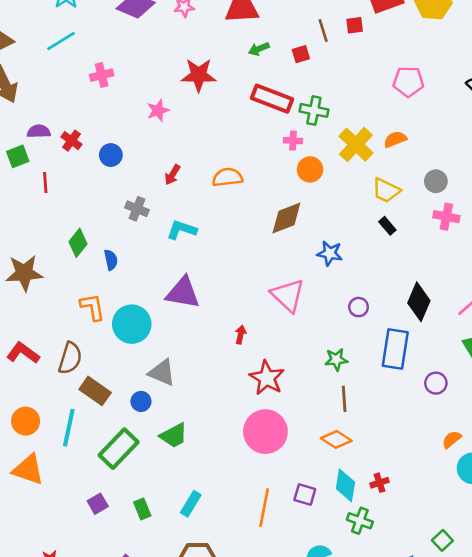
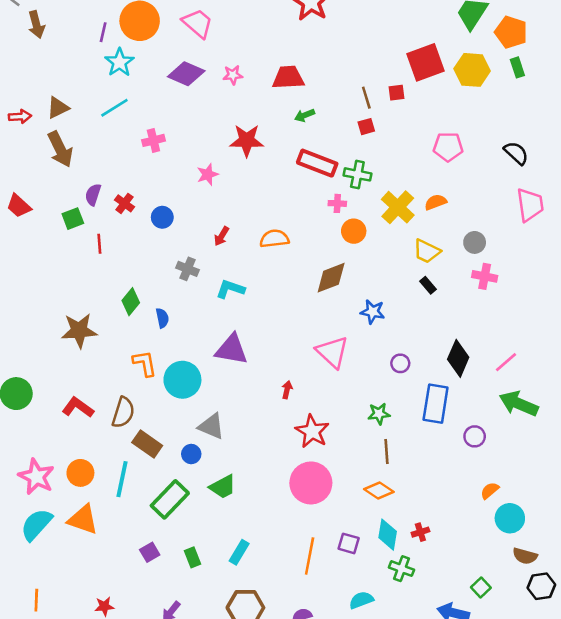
red square: (301, 54) -> (366, 127), moved
purple semicircle: (39, 131) -> (93, 195), turned -70

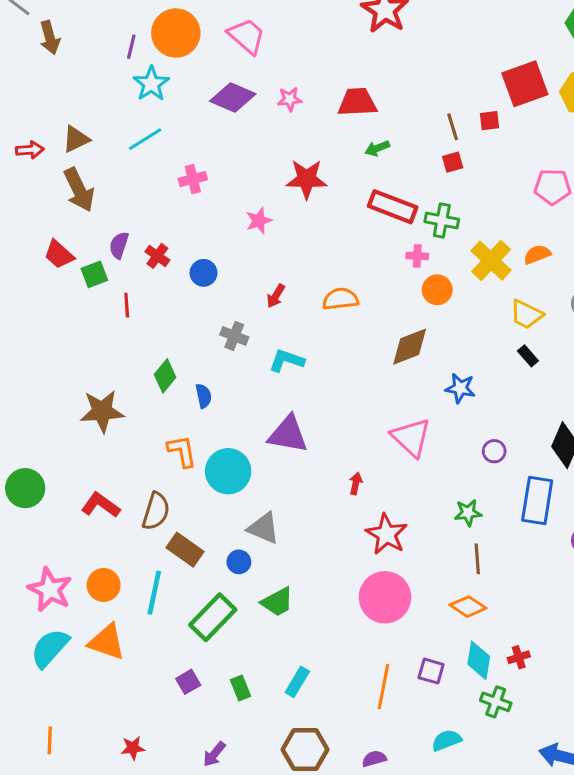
red trapezoid: (19, 206) -> (59, 254), moved

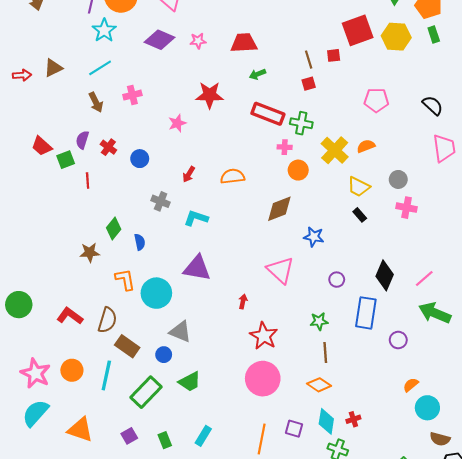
brown arrow: (79, 190) -> (96, 102), moved, size x0.7
brown star: (102, 411) -> (90, 252), moved, size x0.7
orange triangle: (107, 642) -> (80, 430), moved

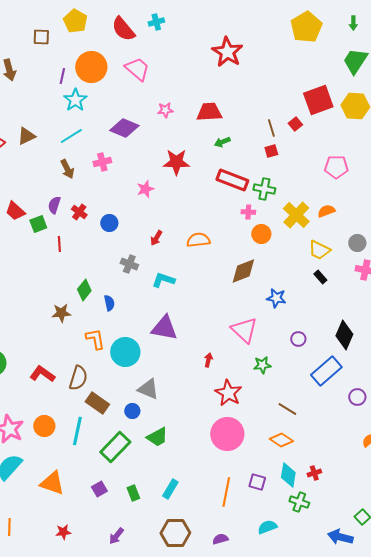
purple diamond: (160, 40) -> (124, 128), moved
red square: (334, 55) -> (295, 124), turned -32
blue rectangle: (366, 313) -> (326, 371), turned 40
green star: (319, 321) -> (262, 365), moved
brown line: (325, 353) -> (287, 409), turned -54

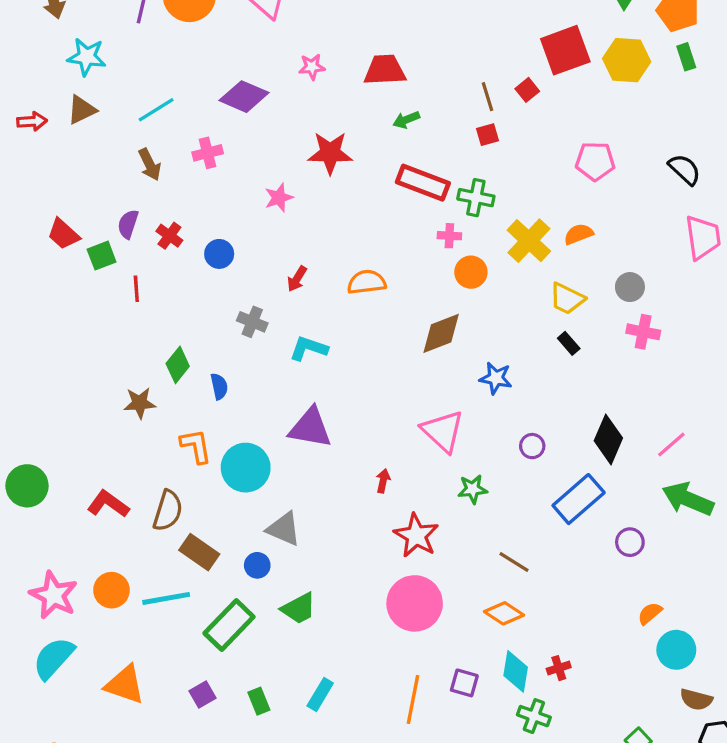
cyan star: (75, 100) -> (87, 57), moved, turned -30
cyan line: (77, 431) -> (166, 598), turned 68

